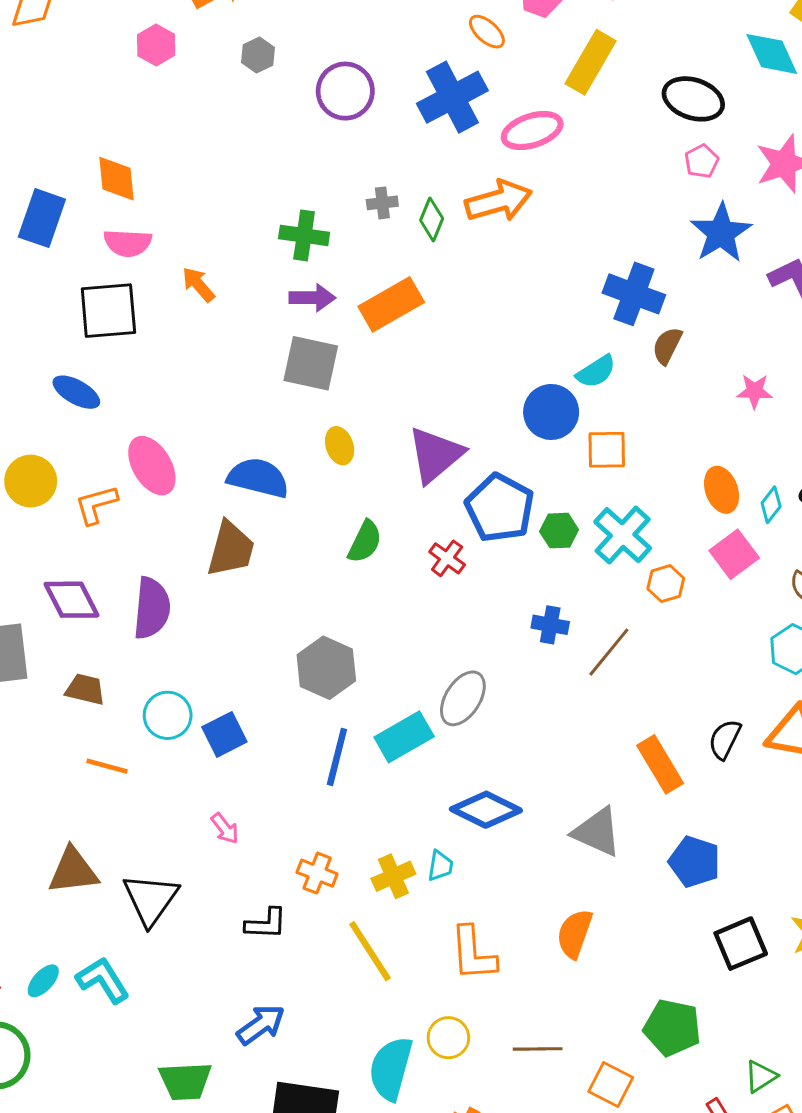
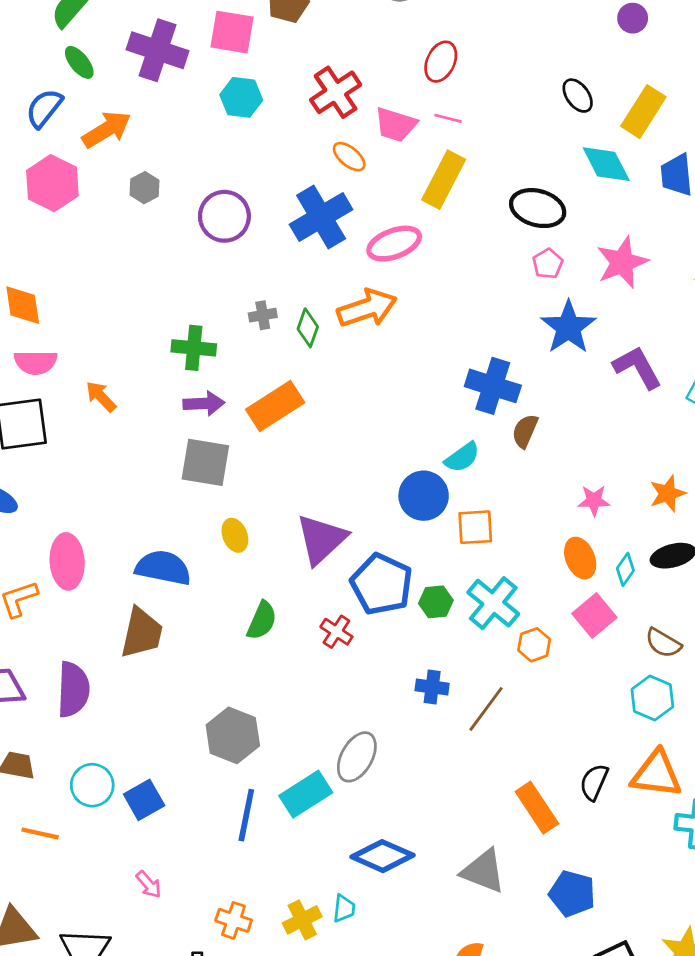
pink hexagon: (156, 45) -> (52, 183), size x1.5
pink star: (755, 391) -> (594, 501), moved
pink ellipse: (152, 466) -> (67, 561), turned 30

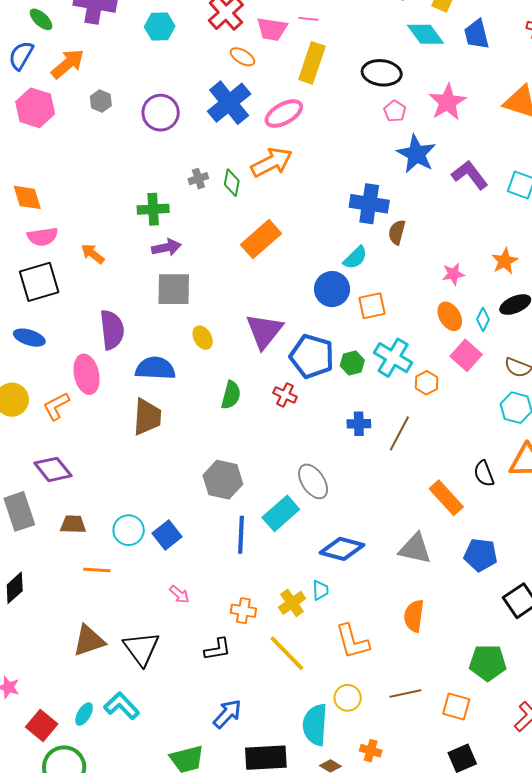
orange rectangle: (275, 406) -> (261, 239), moved
purple semicircle: (73, 690) -> (112, 330), moved
gray ellipse: (357, 757) -> (313, 481), turned -54
black semicircle: (594, 782) -> (484, 474), turned -36

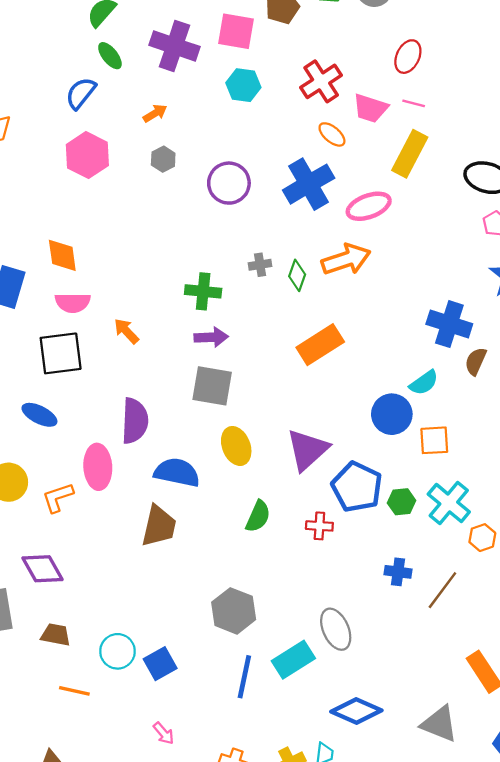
orange arrow: (68, 64) -> (155, 113), moved, size x0.6
yellow ellipse: (203, 338) -> (236, 446), size x1.4
red cross: (285, 395) -> (319, 526), turned -30

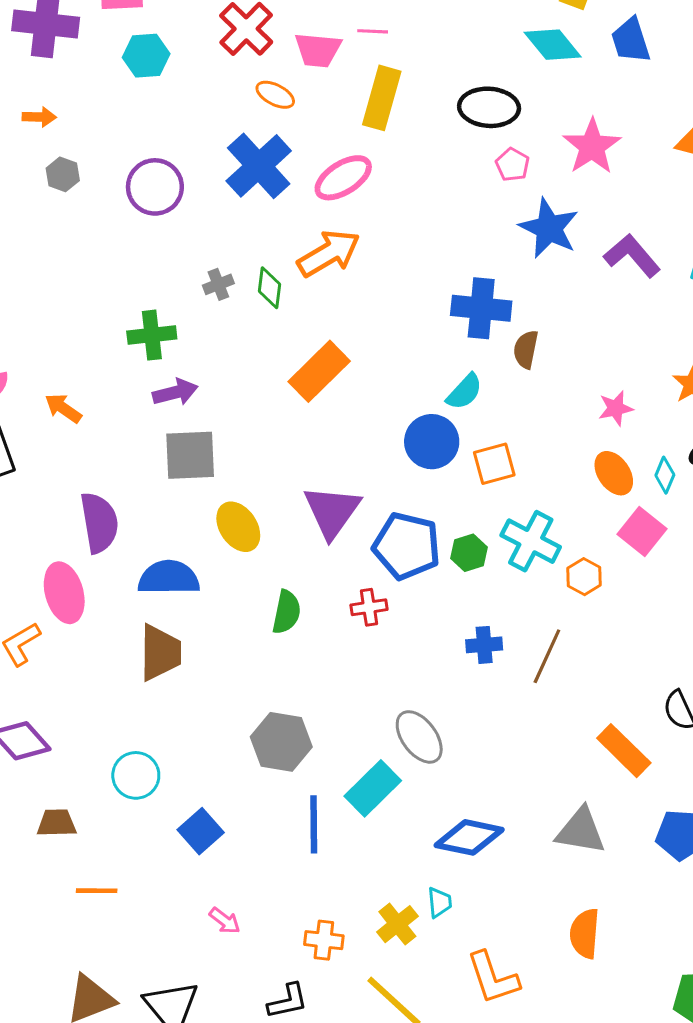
orange arrow: (155, 113) -> (39, 117), turned 45
cyan circle: (118, 651) -> (136, 775), moved

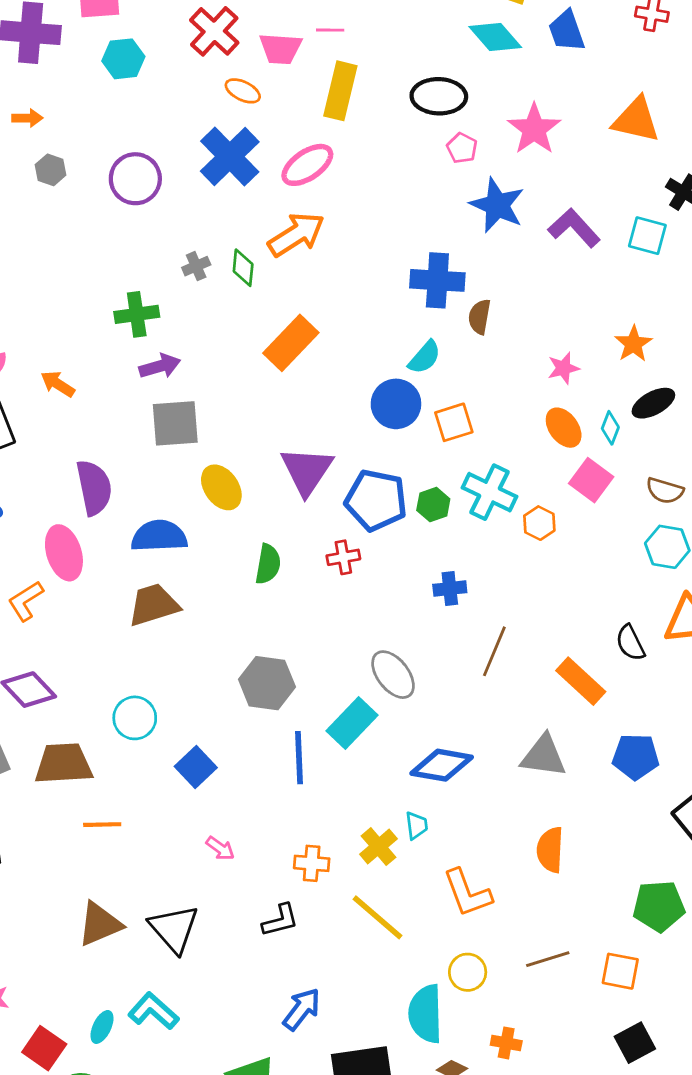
brown trapezoid: (160, 653) -> (154, 605), turned -106
brown line: (547, 656) -> (494, 651), moved
brown trapezoid: (57, 823) -> (64, 764), size x1.6

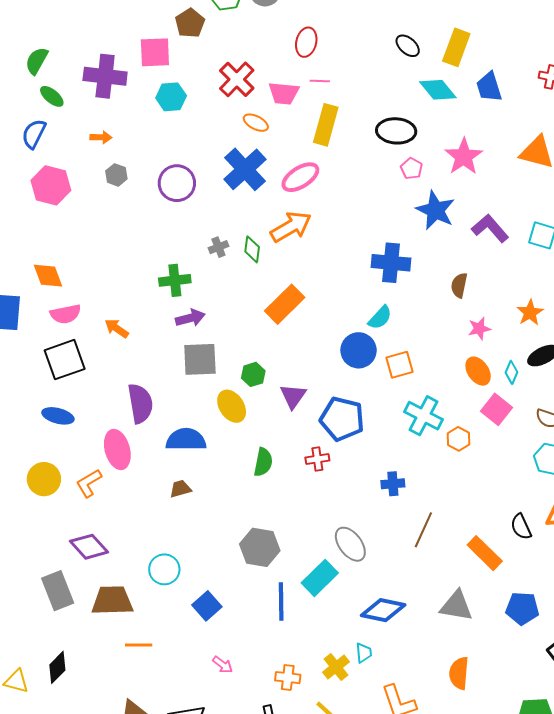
brown semicircle: (479, 317) -> (459, 285), moved
purple triangle: (307, 471) -> (293, 396), size x0.7
green hexagon: (433, 505) -> (253, 374), moved
brown trapezoid: (154, 605) -> (180, 489), size x0.6

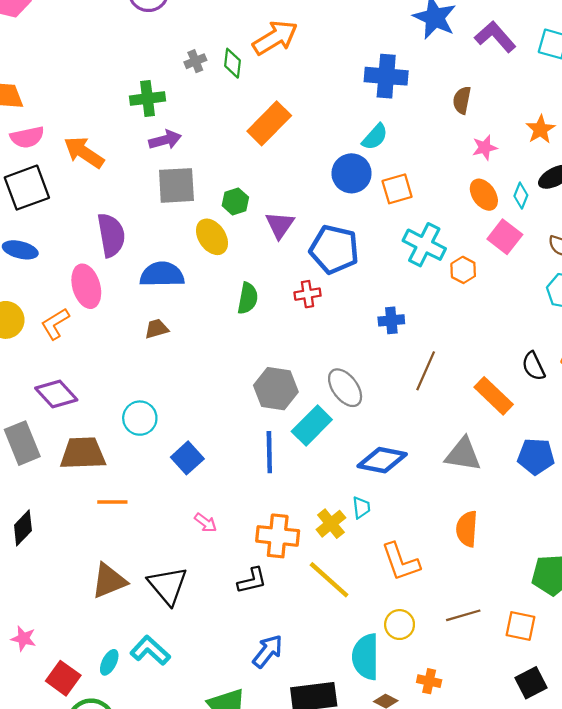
orange arrow: (117, 328) -> (84, 152), size x1.5
gray hexagon: (260, 547) -> (276, 389), moved
orange cross: (288, 678) -> (278, 536), size x1.5

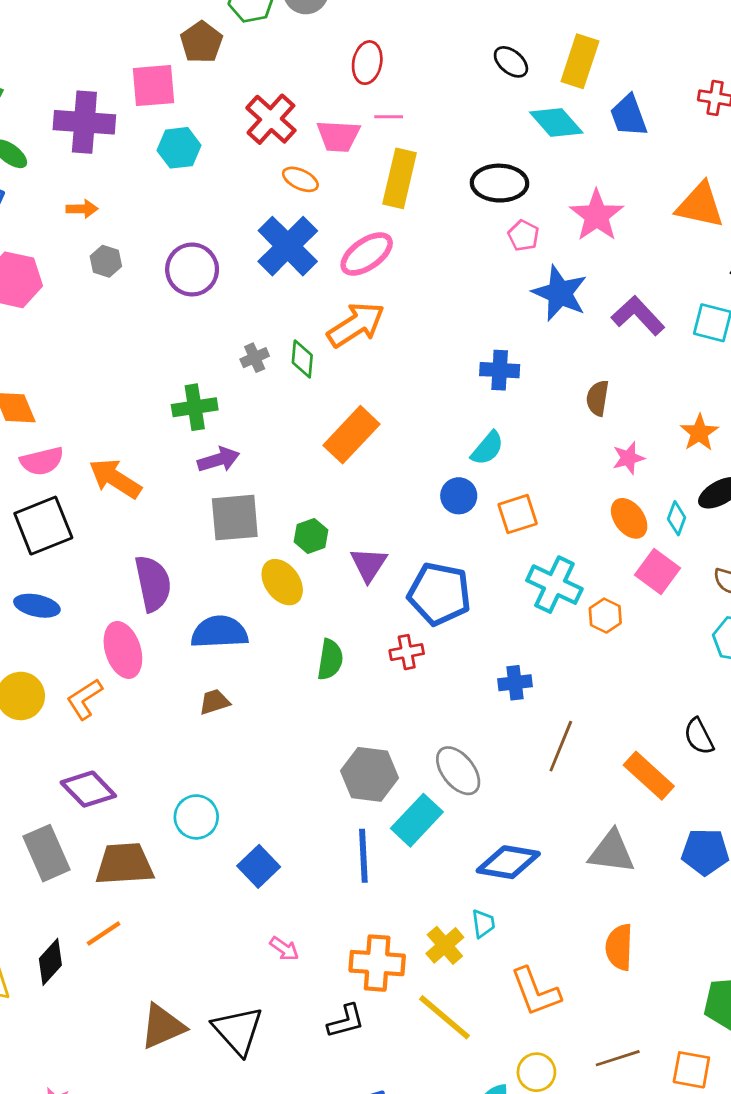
blue cross: (386, 76) -> (500, 370), size x0.7
blue circle: (352, 173) -> (459, 496), size x0.7
orange line: (112, 502) -> (104, 933), moved, turned -32

